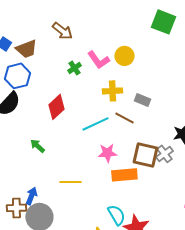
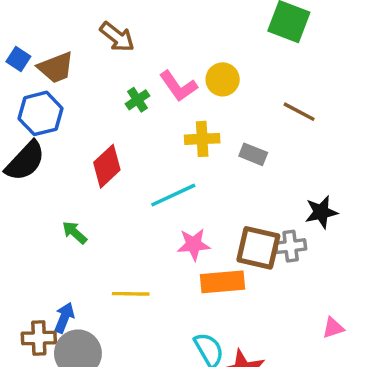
brown line: (124, 118) -> (299, 112), moved
gray cross: (164, 154) -> (291, 246), turned 30

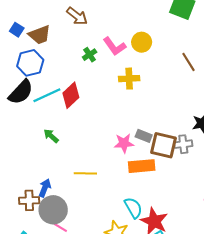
brown line: (299, 112) -> (188, 62), turned 30
gray rectangle: (253, 154) -> (144, 136), moved
cyan line: (173, 195) -> (47, 95), moved

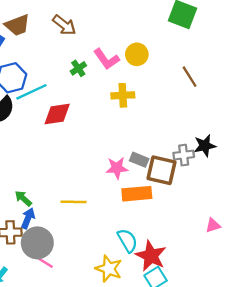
brown trapezoid: (40, 35) -> (17, 25), moved
cyan line: (47, 95) -> (31, 92), moved
red diamond: (71, 95) -> (57, 114), turned 35
green arrow: (51, 136) -> (23, 198), moved
gray cross: (183, 144) -> (184, 155), moved

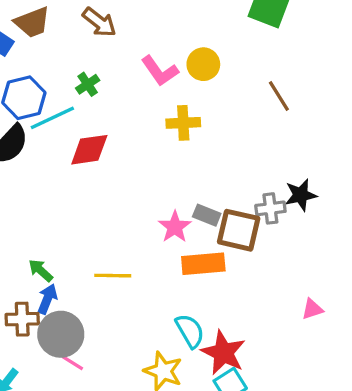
green cross: (78, 68) -> (88, 84), moved
pink star: (117, 168) -> (175, 227), turned -30

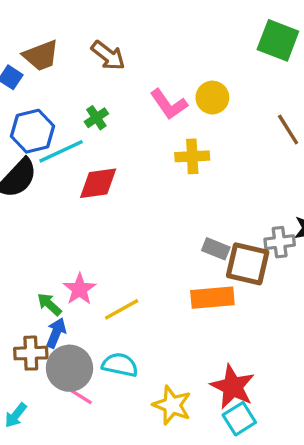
pink star: (175, 227) -> (80, 289), moved
yellow line: (113, 276) -> (122, 309), turned -30
cyan semicircle: (190, 331) -> (120, 365), moved, turned -48

